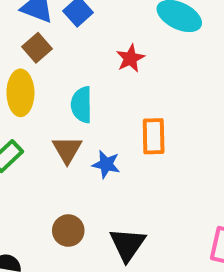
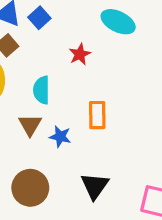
brown circle: (68, 231) -> (30, 188), size x1.5
black triangle: (127, 244) -> (95, 186), moved

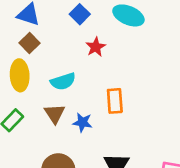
blue square: (39, 18) -> (80, 14), moved
cyan semicircle: (42, 90) -> (63, 81), turned -105

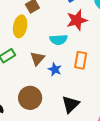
red star: (96, 47) -> (77, 20), size x1.5
cyan semicircle: (63, 81) -> (59, 40), moved

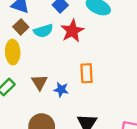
cyan semicircle: (59, 40) -> (43, 31), moved

